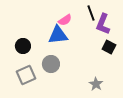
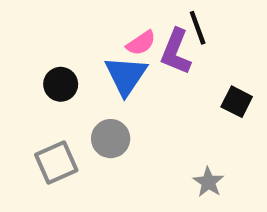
purple L-shape: (103, 24) -> (176, 52), moved
blue triangle: (58, 35) -> (126, 76), turned -50
black circle: (23, 46) -> (61, 84), moved

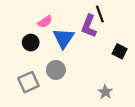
pink semicircle: (141, 43) -> (45, 22), moved

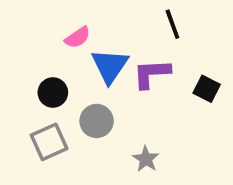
purple L-shape: (89, 26) -> (152, 74), moved, turned 65
black circle: (31, 43) -> (53, 92), moved
gray star: (105, 92) -> (146, 159), moved

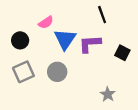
black circle: (53, 92) -> (20, 40), moved
gray square: (49, 142) -> (23, 72), moved
gray star: (146, 159) -> (108, 94), moved

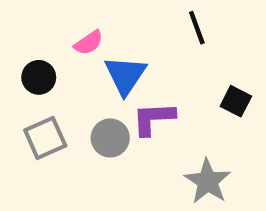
purple L-shape: (90, 44) -> (154, 118), moved
gray star: (108, 94) -> (208, 181), size x1.5

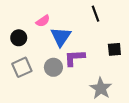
black square: (236, 101) -> (114, 49), turned -32

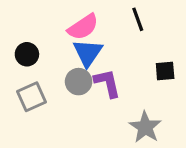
pink semicircle: (43, 21) -> (83, 27), moved, size x1.5
purple L-shape: (74, 58) -> (107, 83), turned 80
gray circle: (53, 67) -> (79, 82), moved

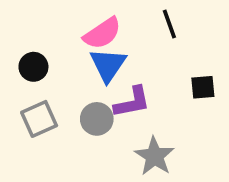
gray circle: (79, 82) -> (97, 119), moved
purple L-shape: (107, 83) -> (132, 102), turned 92
gray star: (145, 127) -> (154, 156), moved

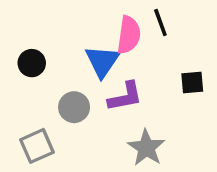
pink semicircle: (102, 33) -> (129, 35), moved, turned -48
gray square: (39, 119) -> (37, 146), moved
gray circle: (97, 119) -> (74, 107), moved

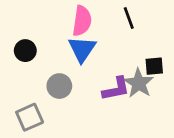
pink semicircle: (129, 35) -> (82, 21), moved
purple L-shape: (125, 97) -> (116, 89), moved
gray star: (146, 148) -> (139, 83), moved

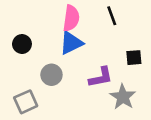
blue triangle: (82, 49) -> (71, 43), turned 30
gray star: (139, 83) -> (123, 97), moved

